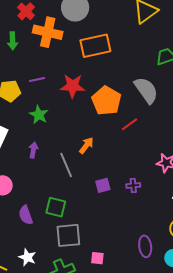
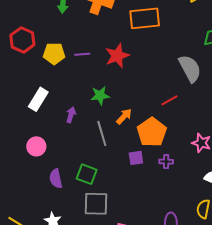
purple line: (37, 79) -> (82, 54), moved
red star: (73, 86) -> (117, 56), turned -30
orange pentagon: (106, 101) -> (152, 132), moved
green star: (39, 115) -> (100, 95), moved, turned 30

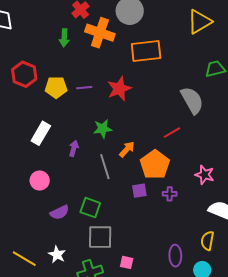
purple semicircle: (56, 179) -> (60, 212), turned -102

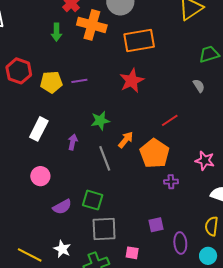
red star: (119, 89) -> (132, 81), moved
gray semicircle: (192, 100) -> (199, 86), moved, size x0.5
purple square: (139, 191) -> (156, 225), moved

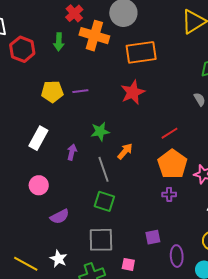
red hexagon: (19, 71) -> (22, 49), moved
orange pentagon: (155, 153) -> (172, 164), moved
green square: (93, 200) -> (104, 201), moved

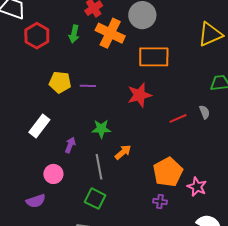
red line: (170, 133) -> (178, 118), moved
pink circle: (39, 185) -> (53, 174), moved
purple semicircle: (60, 216) -> (36, 201), moved

